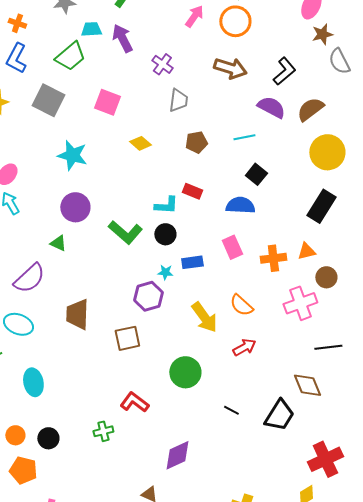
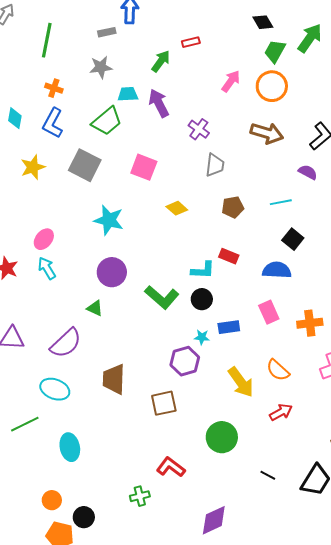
purple semicircle: (271, 107) -> (308, 172), size x0.7
black circle: (48, 438) -> (84, 517), moved

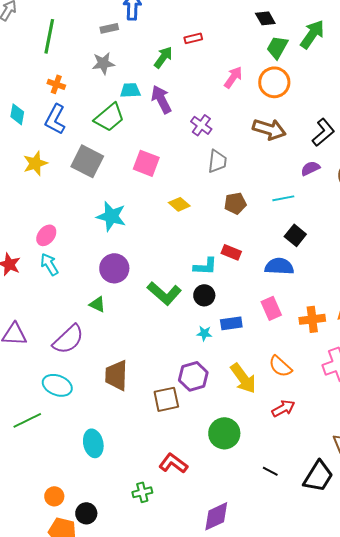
purple semicircle: (308, 172) -> (310, 168), turned -54
purple hexagon: (185, 361) -> (193, 376), moved
cyan ellipse: (70, 447) -> (93, 443), moved

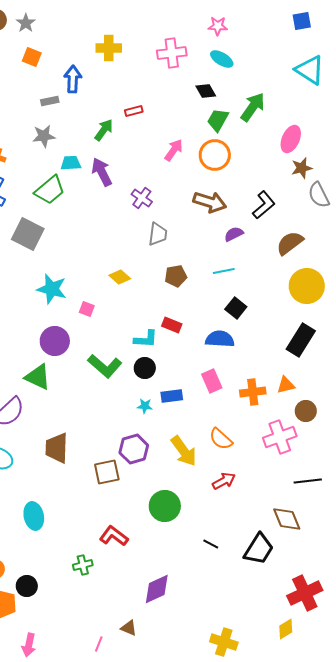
pink square: (146, 163) -> (87, 309), moved, size x0.6
purple semicircle: (310, 168) -> (234, 234), moved
green triangle: (97, 304) -> (38, 377), size x1.6

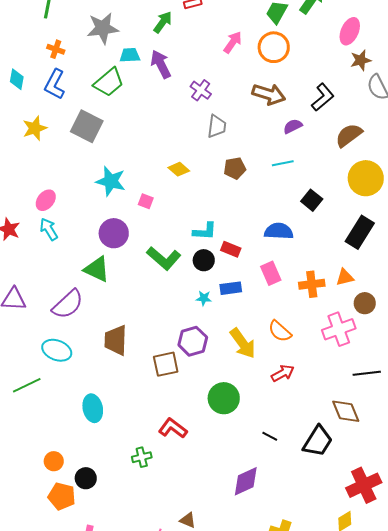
gray star: (44, 136) -> (103, 28), size x1.4
black square: (236, 308) -> (312, 200), moved
red rectangle: (172, 325) -> (231, 249), moved
purple diamond: (157, 589) -> (246, 481), moved

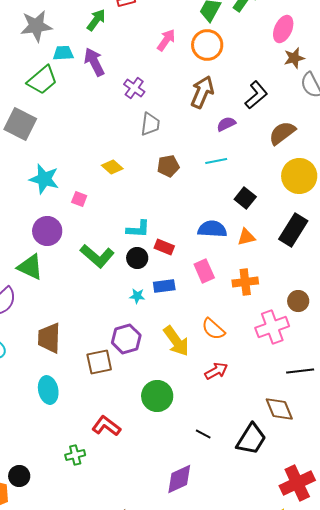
brown arrow: (269, 94) -> (202, 92), turned -84
orange triangle: (345, 277) -> (246, 237), moved
cyan ellipse: (93, 408) -> (48, 390), moved

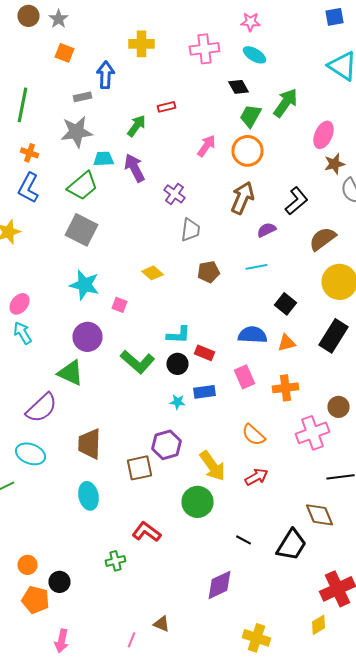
gray square: (20, 124) -> (82, 230), moved
yellow arrow: (176, 341) -> (212, 466), moved

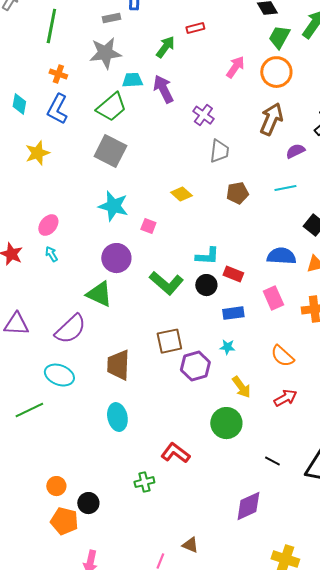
cyan arrow: (22, 333) -> (51, 254), size x0.7
cyan star: (178, 402) -> (227, 347), moved
yellow arrow: (212, 466) -> (241, 387), size x0.7
brown square: (140, 468) -> (169, 341), moved

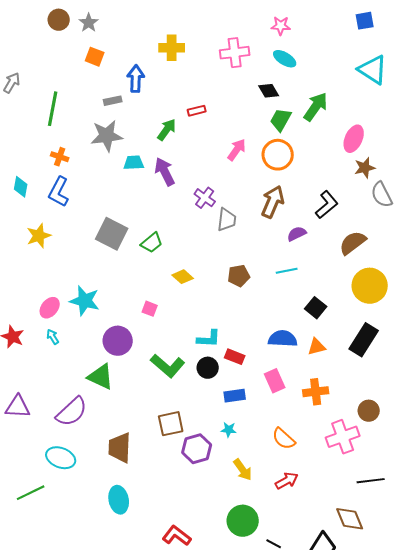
green trapezoid: (111, 107) -> (152, 243), moved, size x0.7
gray trapezoid: (219, 151) -> (227, 220), moved
cyan star: (113, 206) -> (85, 301), moved
green circle: (226, 423) -> (243, 521), moved

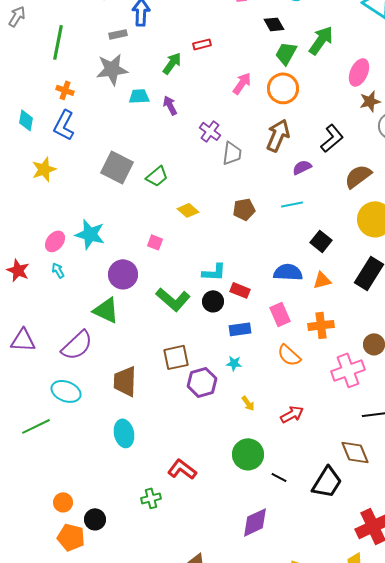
purple arrow: (165, 172) -> (170, 105), size x0.7
orange semicircle: (284, 439) -> (289, 355), moved
yellow arrow: (243, 470) -> (248, 403), size x0.7

